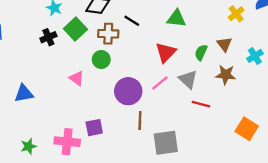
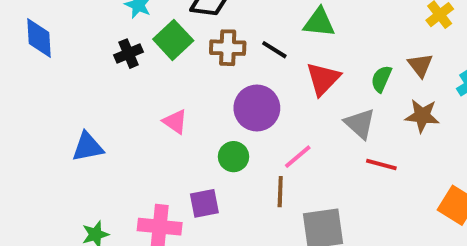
green triangle: (176, 18) -> (319, 22), moved
black line: (132, 21) -> (274, 50), moved
green circle: (101, 59) -> (234, 157), moved
pink line: (160, 83) -> (298, 157), moved
purple circle: (128, 91) -> (257, 108), moved

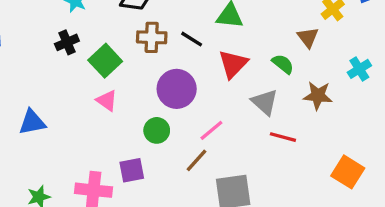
green square: (173, 40) -> (105, 61), moved
brown triangle: (420, 65) -> (308, 37), moved
green semicircle: (381, 79) -> (283, 64), turned 105
brown line: (280, 192) -> (197, 160), turned 40

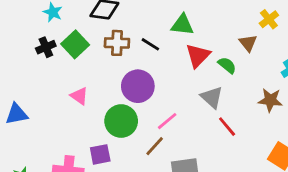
green square: (105, 61) -> (75, 44), moved
red triangle: (233, 64) -> (198, 55), moved
brown star: (318, 96) -> (270, 100), moved
green circle: (157, 130) -> (121, 121), size x1.5
red line: (283, 137) -> (227, 127), turned 35

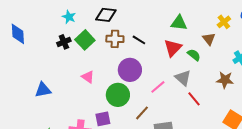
green triangle: (182, 25) -> (179, 23), moved
pink line: (167, 121) -> (158, 87), moved

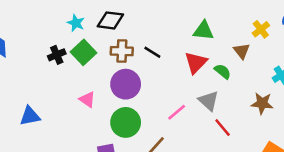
cyan star: (69, 17) -> (76, 23), moved
purple circle: (130, 70) -> (126, 84), moved

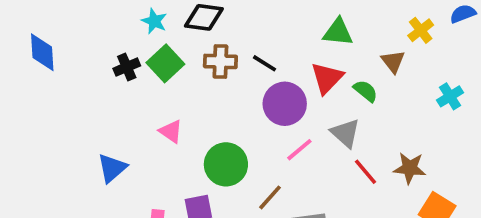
purple circle: (126, 84) -> (285, 104), moved
brown star: (262, 103) -> (410, 168), moved
blue triangle: (30, 116) -> (112, 168), moved, turned -30

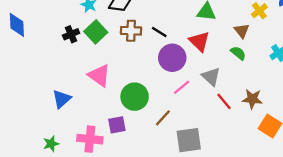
red triangle: (327, 78) -> (199, 41), turned -30
green semicircle: (366, 91) -> (238, 53), moved
pink triangle: (171, 131) -> (99, 75), size x1.5

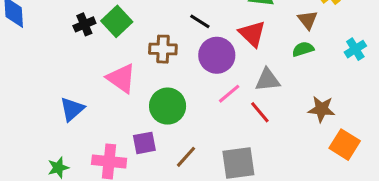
brown cross: (131, 31) -> (163, 49), moved
green semicircle: (238, 53) -> (303, 49), turned -56
gray triangle: (211, 77) -> (268, 80), turned -48
red line: (224, 101) -> (260, 112), moved
brown line: (163, 118) -> (186, 157), moved

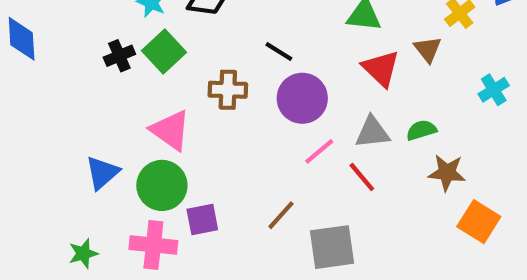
red triangle: (252, 34) -> (381, 68), moved
green semicircle: (303, 49) -> (421, 130), moved
green circle: (168, 106) -> (162, 185), moved
brown line: (186, 157) -> (281, 215), moved

